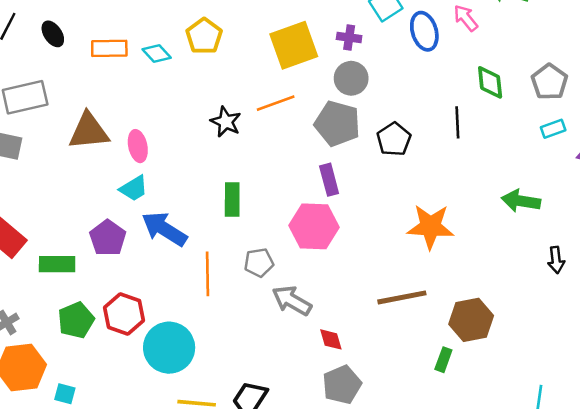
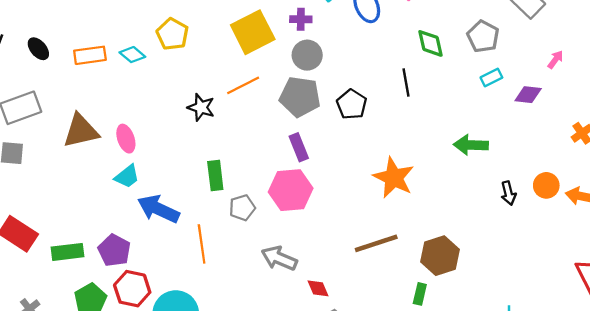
orange star: (430, 227) -> (394, 178), turned 30
purple pentagon: (108, 238) -> (114, 250), moved
gray pentagon: (259, 263) -> (242, 208), moved

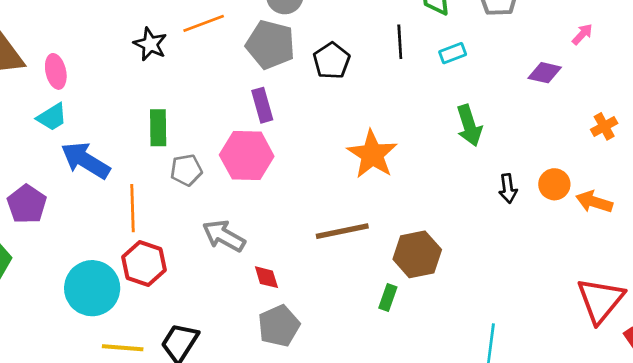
cyan rectangle: (491, 77) -> (453, 53), moved
green arrow: (471, 145) -> (469, 126), turned -116
red hexagon: (132, 289) -> (144, 264), moved

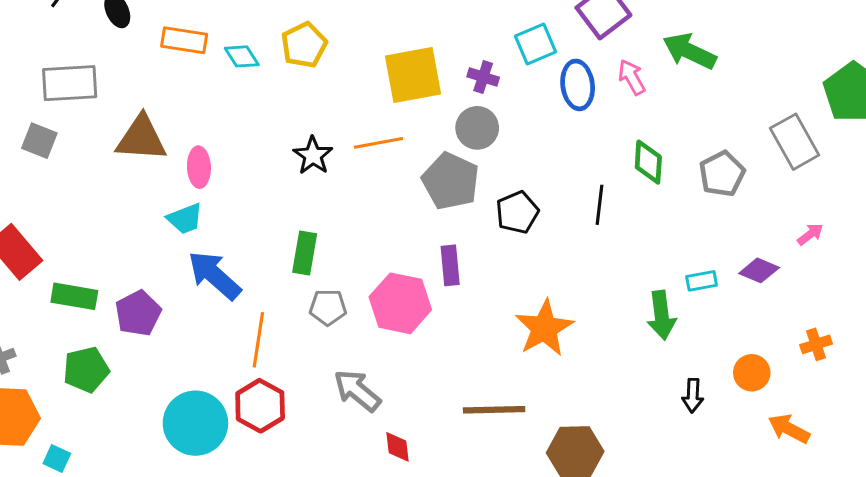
cyan rectangle: (453, 53) -> (702, 281), moved
purple rectangle: (262, 105) -> (450, 265), moved
orange circle: (554, 184) -> (752, 373), moved

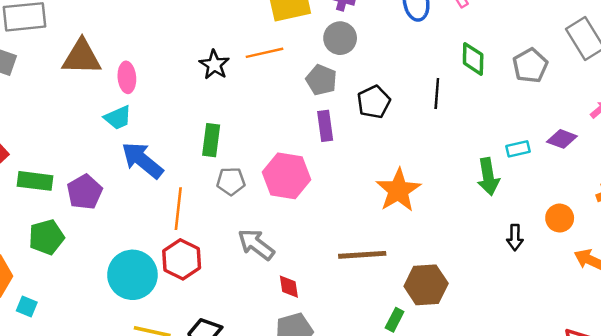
gray pentagon: (451, 181) -> (321, 80), size x0.7
purple rectangle: (450, 265) -> (325, 126), moved

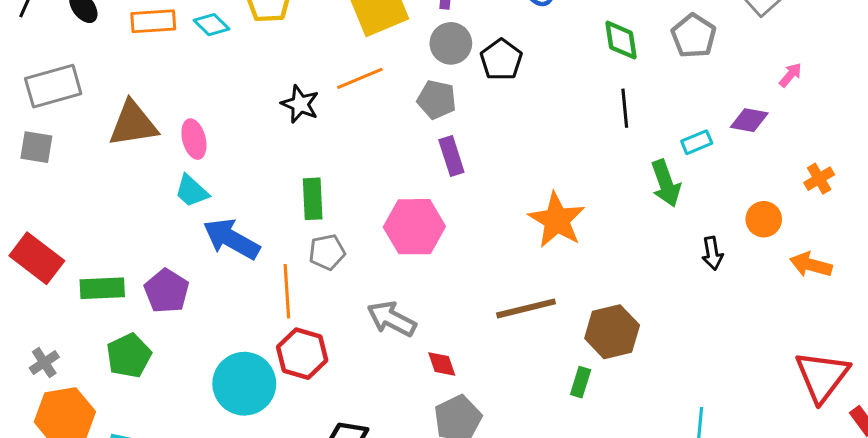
black line: (437, 93) -> (625, 108), moved
black pentagon: (374, 102) -> (501, 60), moved
cyan trapezoid: (118, 118) -> (192, 191), turned 76
gray pentagon: (231, 181) -> (327, 252), moved

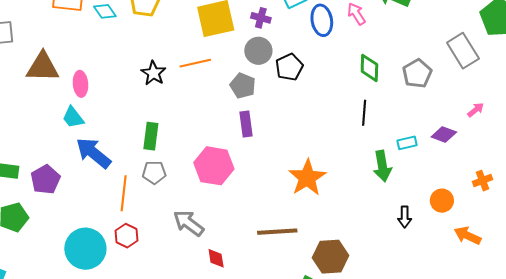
red hexagon: (302, 354) -> (127, 236), size x0.7

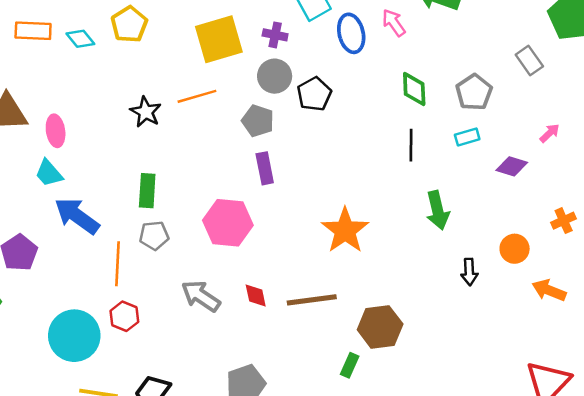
gray rectangle: (463, 51) -> (529, 60), size x0.7
cyan rectangle: (407, 143) -> (467, 137), moved
red diamond: (216, 258) -> (256, 295), moved

